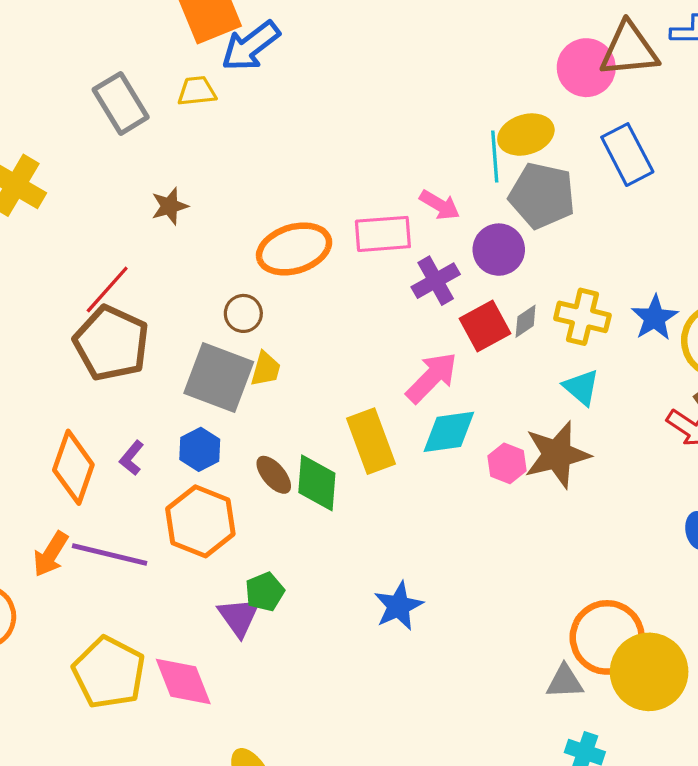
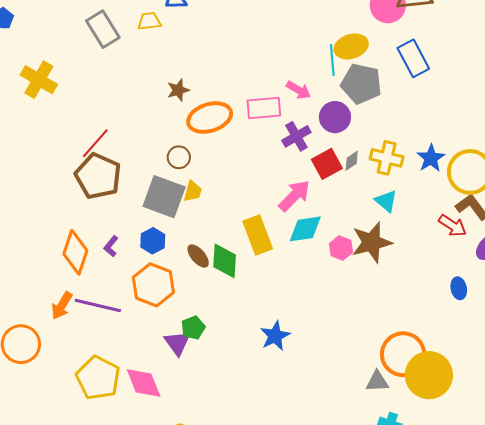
brown star: (170, 206) -> (178, 90), moved

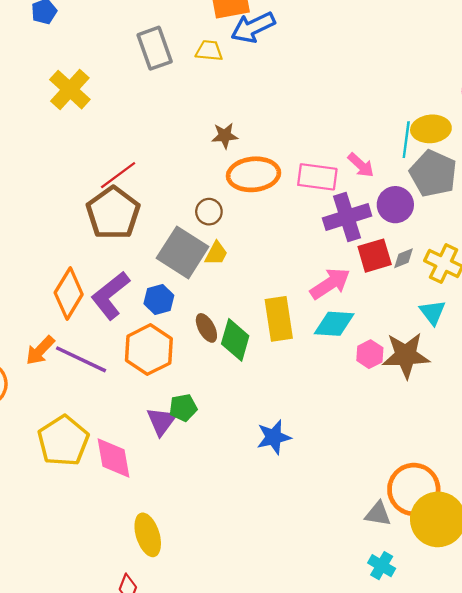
purple cross: (296, 136) -> (347, 217), size x1.4
purple L-shape: (111, 246) -> (110, 295), size x2.0

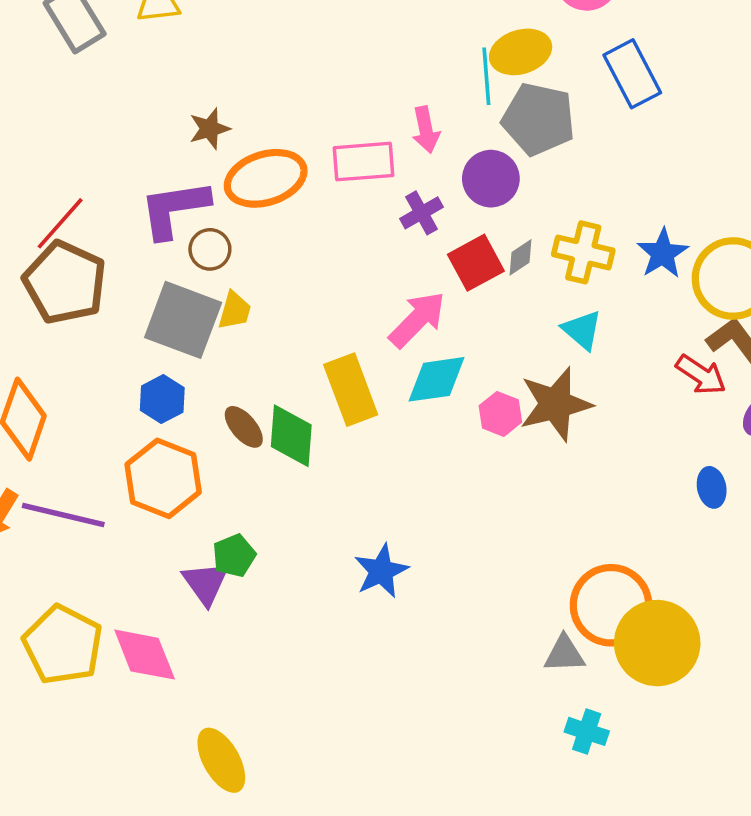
pink arrow: (361, 165) -> (426, 130), turned 48
purple cross: (347, 217) -> (422, 213), size x0.6
purple L-shape: (110, 295) -> (174, 209), moved, turned 42

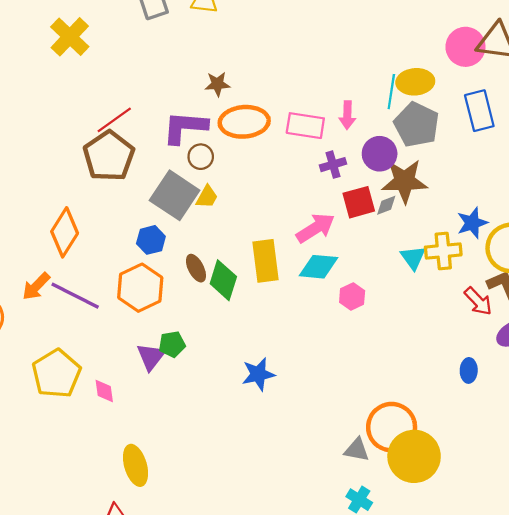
yellow cross: (583, 252) -> (443, 251), moved, turned -32
brown star: (556, 404) -> (405, 181), moved
pink diamond: (145, 655) -> (104, 391), size x0.6

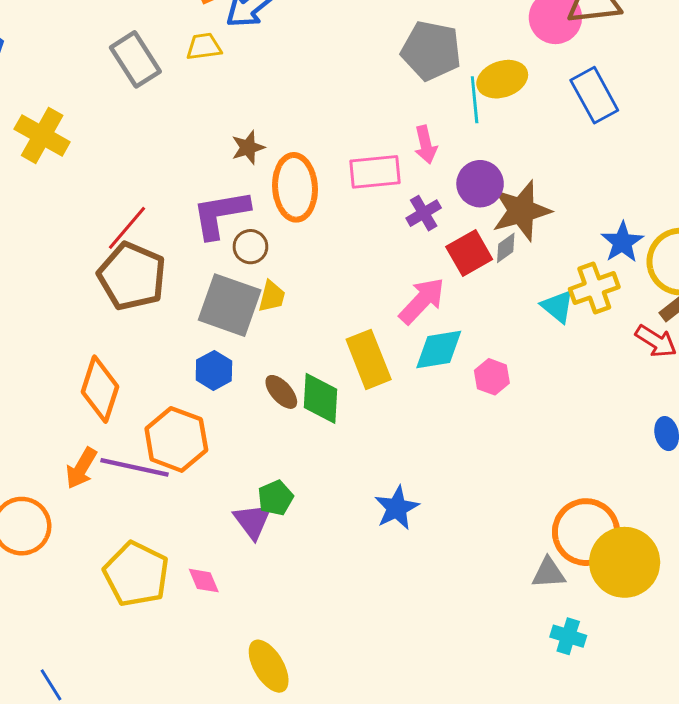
orange ellipse: (244, 122) -> (295, 187), turned -75
gray pentagon: (417, 125) -> (431, 51), moved
orange hexagon: (140, 288) -> (176, 439), moved

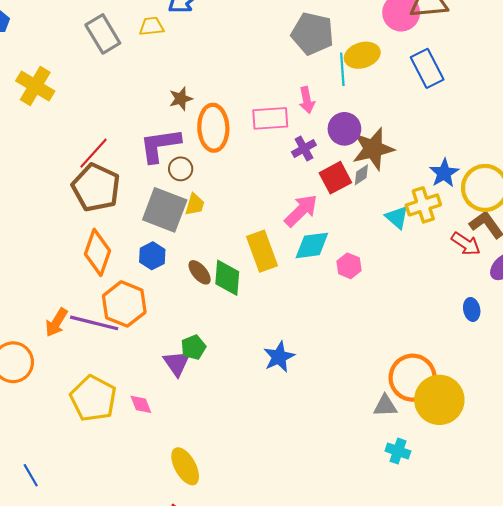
orange diamond: (100, 389) -> (97, 252), moved

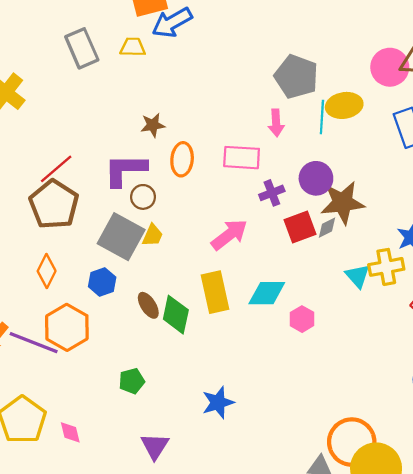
pink arrow: (307, 100) -> (276, 123), moved
orange ellipse: (213, 128) -> (182, 159), size x0.7
pink arrow: (301, 211) -> (229, 235), moved
orange diamond: (97, 252) -> (47, 271), size x0.7
purple triangle: (177, 363) -> (155, 446), moved

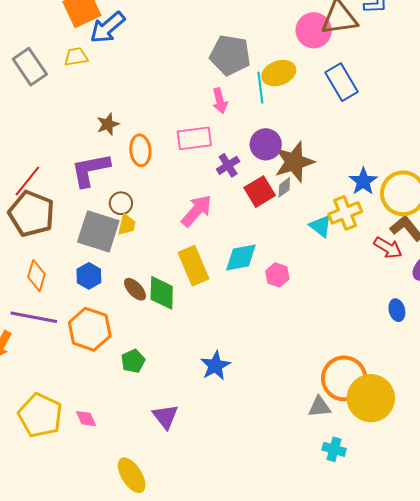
brown circle: (143, 197) -> (121, 203), moved
orange hexagon: (67, 327) -> (90, 329), moved
purple line: (34, 343) -> (34, 317), moved

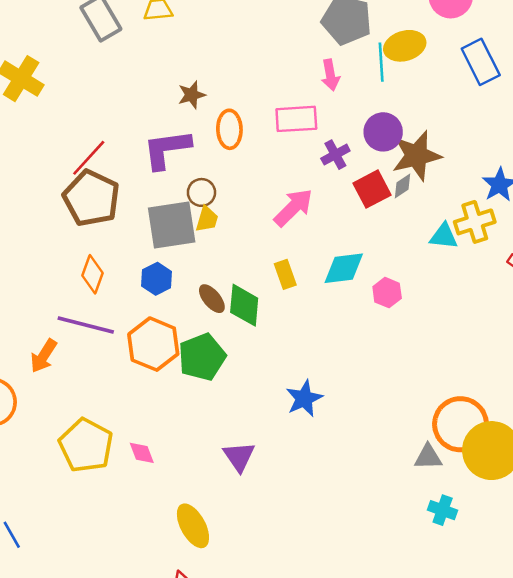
cyan triangle: (321, 226) -> (444, 236), turned -35
gray square: (98, 231) -> (172, 225), turned -30
yellow rectangle: (193, 266) -> (285, 274), size x0.6
green pentagon: (133, 361) -> (202, 357), moved, size x1.6

